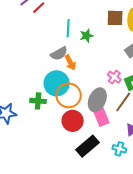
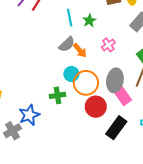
pink cross: (114, 77) -> (108, 45), moved, turned 32
cyan circle: (57, 83) -> (71, 74), size x0.6

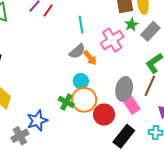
green star: (89, 21) -> (131, 25), moved
pink cross: (108, 45) -> (112, 40), moved, size x1.6
orange circle: (86, 83) -> (84, 100), moved
green cross: (58, 95) -> (66, 102), turned 35

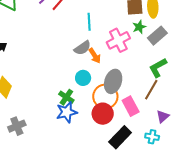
gray ellipse: (124, 89) -> (113, 81), moved
orange circle: (84, 100) -> (105, 97), moved
blue star: (37, 121) -> (67, 112), moved

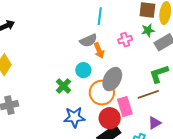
pink cross: (118, 40) -> (125, 40), size x0.6
brown line: (151, 90) -> (148, 94), turned 30
blue star: (67, 112) -> (74, 117), moved
red circle: (103, 114) -> (110, 118), moved

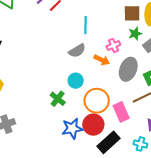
orange arrow: (99, 50) -> (102, 60), moved, turned -35
gray ellipse: (112, 79) -> (128, 69), moved
red circle: (110, 118) -> (93, 125), moved

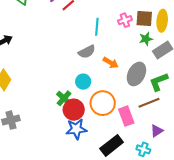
pink cross: (113, 45) -> (125, 20), moved
red circle: (93, 125) -> (74, 110), moved

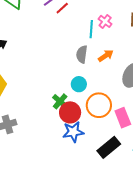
pink cross: (125, 20) -> (105, 21), moved, turned -32
gray semicircle: (87, 52) -> (82, 54), turned 126
orange arrow: (111, 63) -> (106, 56), moved, turned -63

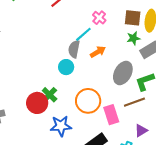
cyan line: (91, 29) -> (83, 34), moved, turned 42
cyan circle: (79, 84) -> (66, 67), moved
red circle: (70, 112) -> (37, 103), moved

